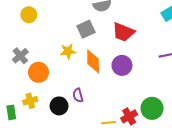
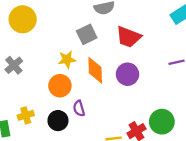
yellow circle: (29, 15) -> (23, 19), size x1.5
orange circle: (38, 72) -> (60, 86), moved

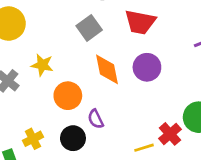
yellow star: (67, 59) -> (42, 65), moved, turned 30

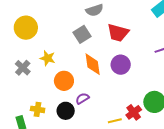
purple semicircle: (96, 119) -> (82, 98), turned 80
yellow cross: (33, 139) -> (38, 109), turned 32

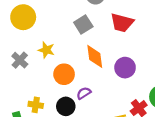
purple circle: (121, 65) -> (125, 68), moved

